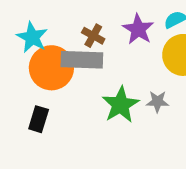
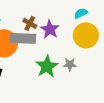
purple star: (138, 29) -> (50, 29), moved

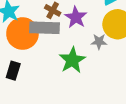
gray star: (70, 64) -> (99, 42), moved

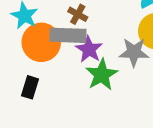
purple star: (76, 17) -> (89, 49), moved
gray star: (99, 42) -> (134, 52), size x1.5

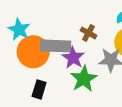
brown cross: (78, 14) -> (88, 33), moved
black rectangle: (30, 87) -> (39, 89), moved

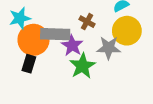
cyan star: (19, 29) -> (20, 18), turned 30
black rectangle: (39, 89) -> (29, 64), moved

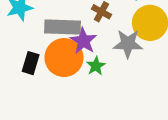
orange circle: (33, 40) -> (64, 58), moved
green star: (82, 66) -> (96, 66), size x0.6

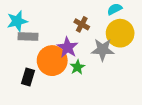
gray rectangle: (63, 27) -> (28, 36), moved, size x0.7
black rectangle: (31, 63) -> (28, 77), moved

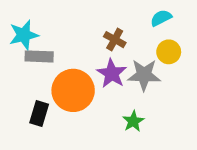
yellow circle: (120, 33) -> (169, 52), size x0.6
purple star: (68, 47) -> (112, 73), moved
green star: (77, 67) -> (133, 121), moved

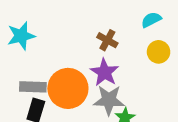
gray rectangle: (39, 56) -> (33, 87), moved
gray star: (144, 75) -> (109, 100), moved

